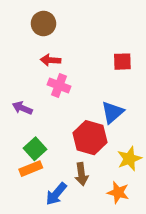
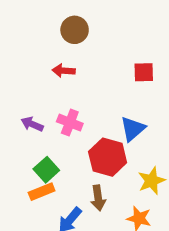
brown circle: (43, 24) -> (75, 30), moved
pink cross: (59, 85) -> (70, 123), moved

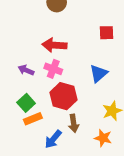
red arrow: (64, 71) -> (54, 45), moved, size x1.5
red hexagon: (108, 157) -> (63, 96), moved
green square: (46, 170) -> (26, 103), moved

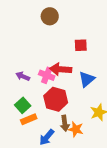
red square: (106, 33) -> (81, 45), moved
red arrow: (54, 45) -> (61, 69), moved
orange star: (103, 138) -> (76, 129), moved

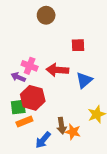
pink cross: (47, 75) -> (30, 66), moved
red hexagon: (56, 99) -> (33, 98), moved
green square: (23, 105) -> (18, 107), turned 35

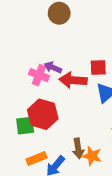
red square: (78, 45) -> (98, 68), moved
purple arrow: (18, 77) -> (53, 68), moved
orange rectangle: (24, 121) -> (36, 158), moved

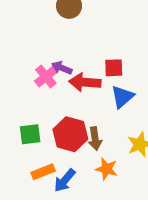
pink cross: (39, 75) -> (46, 77), turned 30
red hexagon: (43, 114) -> (70, 134), moved
brown arrow: (78, 148) -> (95, 139), moved

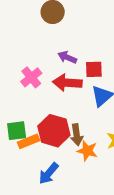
purple arrow: (62, 68) -> (67, 57), moved
orange star: (107, 169) -> (87, 151), moved
orange rectangle: (43, 172) -> (29, 141), moved

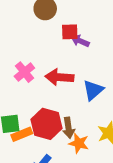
purple arrow: (67, 57) -> (80, 41), moved
red square: (94, 69) -> (70, 32), moved

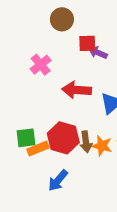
pink cross: (24, 72) -> (41, 65), moved
orange star: (79, 143) -> (102, 146), moved

